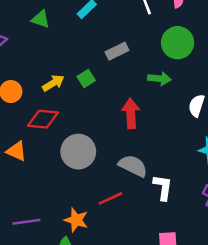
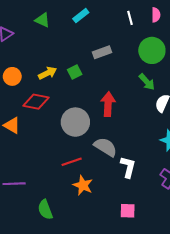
green arrow: (159, 79) -> (147, 82), moved, turned 36
gray circle: (78, 152) -> (75, 122), moved
red line: (110, 198) -> (72, 162), moved
orange star: (76, 220) -> (83, 185), moved

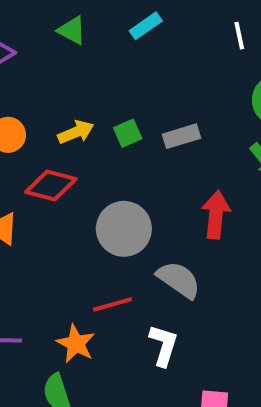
gray rectangle: (102, 52) -> (181, 136), moved
red arrow: (108, 104) -> (216, 215), moved
white L-shape: (128, 167) -> (164, 345), moved
orange star: (83, 185) -> (76, 344), moved

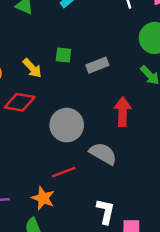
yellow arrow: (76, 132) -> (32, 68), turned 75
green square: (128, 133) -> (63, 55), moved, turned 35
white L-shape: (164, 345) -> (106, 211), moved

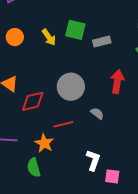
green square: (63, 55) -> (75, 30), size x1.5
red diamond: (20, 102) -> (33, 101), moved, turned -30
gray semicircle: (103, 154) -> (97, 113), size x0.6

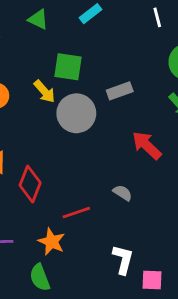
green square: (75, 30) -> (68, 67), moved
red arrow: (117, 82) -> (147, 145), turned -50
gray circle: (71, 87) -> (76, 113), moved
red diamond: (33, 101) -> (30, 184), turned -50

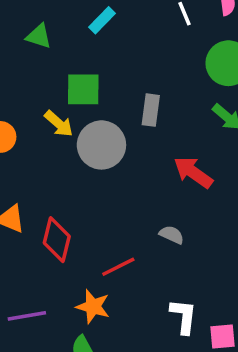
gray rectangle: (120, 91) -> (151, 110), turned -55

